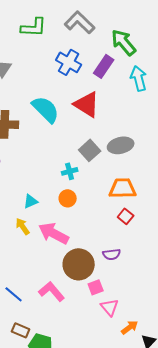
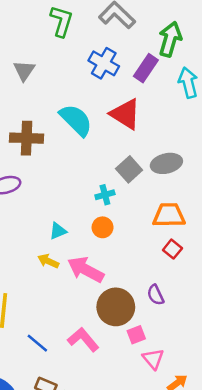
green L-shape: (34, 27) -> (62, 21), turned -76
green arrow: (124, 42) -> (170, 39), turned 56
yellow arrow: (23, 226) -> (48, 261), turned -30
purple semicircle: (112, 254) -> (156, 295), turned 72

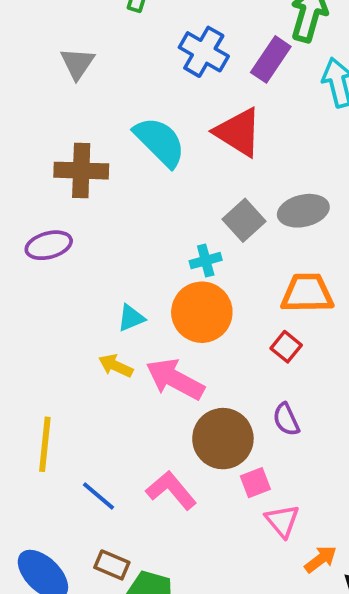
orange circle: (103, 227) -> (202, 312), size x1.8
red square: (172, 249) -> (286, 347), moved

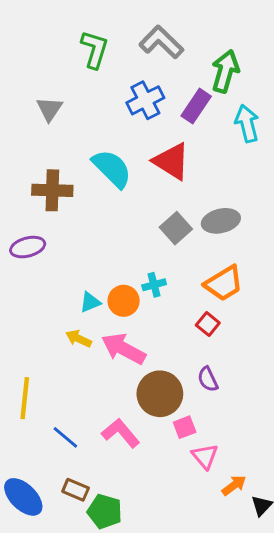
blue cross: (204, 52) -> (145, 100), turned 33
cyan cross: (206, 261) -> (154, 285), moved
orange trapezoid: (307, 293) -> (224, 283), turned 150
orange circle: (202, 312) -> (124, 301), moved, size x0.7

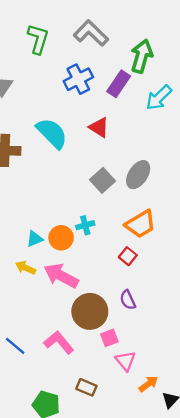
cyan arrow: (247, 124) -> (159, 98), turned -120
red triangle: (171, 161) -> (99, 127), size x0.7
gray ellipse: (221, 221) -> (138, 175), turned -44
brown rectangle: (76, 490) -> (86, 387), moved

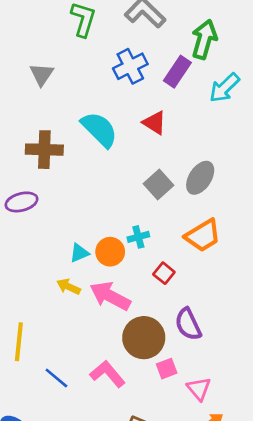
red square: (128, 256) -> (164, 273), moved
purple semicircle: (128, 300) -> (188, 324), size x1.4
pink triangle: (125, 361) -> (199, 389), moved

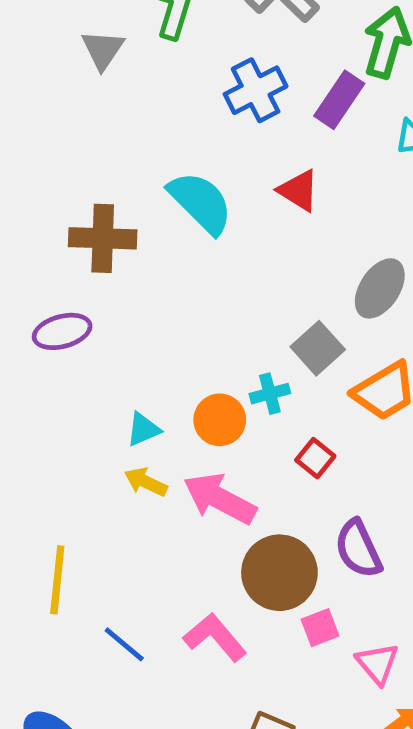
gray triangle: (42, 74) -> (103, 50), moved
gray square: (159, 185) -> (318, 348), moved
cyan triangle: (79, 253) -> (143, 429), moved

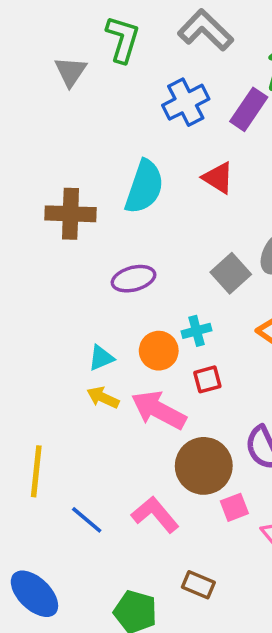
cyan semicircle: (201, 202) -> (144, 187), turned 64
purple ellipse: (62, 331) -> (134, 279), moved
gray square: (318, 348) -> (231, 273), moved
red square: (315, 458) -> (207, 379), moved, turned 36

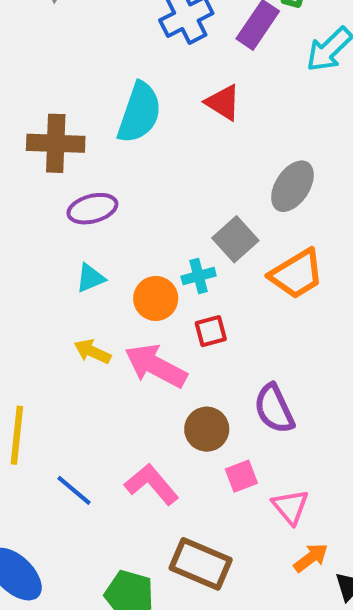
gray square: (231, 273) -> (235, 239), moved
purple ellipse: (134, 279) -> (92, 209), moved
cyan triangle: (101, 358) -> (90, 278), moved
brown circle: (204, 466) -> (207, 429), size x0.7
brown rectangle: (198, 585) -> (201, 564), size x1.6

